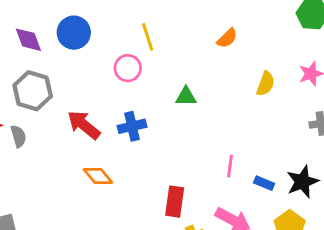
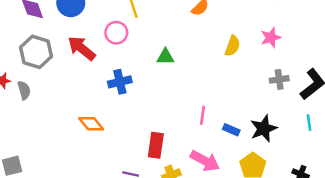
red arrow: (84, 125) -> (82, 48), moved

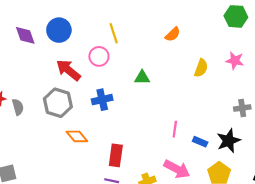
pink star: (271, 38) -> (235, 61), turned 30
gray hexagon: (36, 52) -> (58, 103), moved
gray cross: (279, 79) -> (242, 108), moved
red rectangle: (156, 145) -> (116, 155), moved

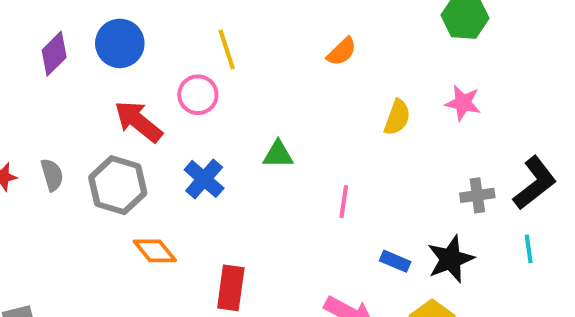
purple diamond: (25, 35) -> (54, 54), turned 65
green triangle: (142, 77) -> (278, 154), moved
blue cross: (102, 100) -> (204, 179), turned -36
gray semicircle: (18, 107) -> (52, 175), moved
pink line: (175, 129) -> (344, 202), moved

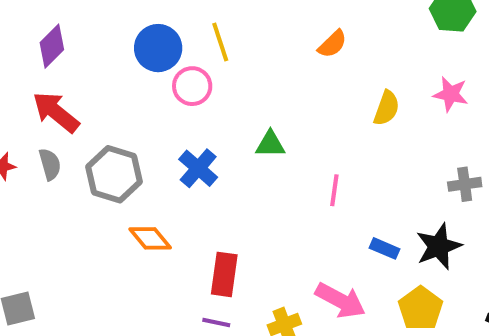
blue circle: (120, 43) -> (158, 48), moved
red arrow: (138, 121) -> (56, 112), moved

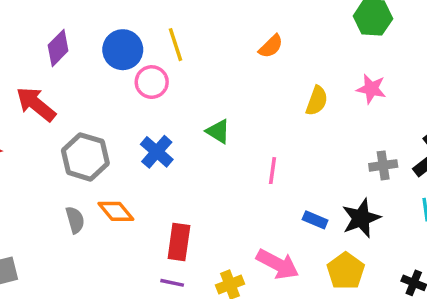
purple diamond: (52, 46) -> (58, 48), moved
green triangle: (270, 144) -> (218, 131), turned 32
gray semicircle: (50, 164) -> (75, 220), moved

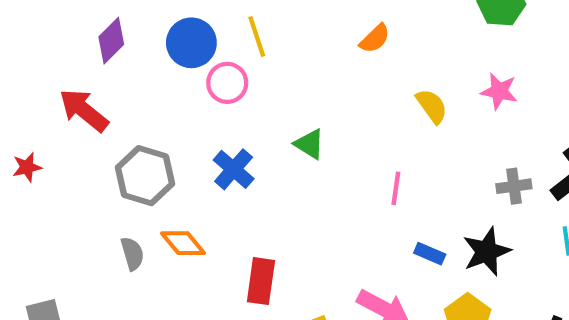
yellow semicircle: (317, 101) -> (432, 106), turned -56
pink line: (273, 171) -> (396, 188), moved

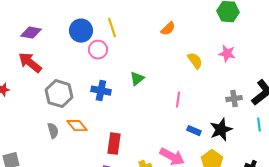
purple diamond: (111, 41) -> (31, 33), moved, turned 55
green triangle: (309, 144) -> (137, 79), turned 49
blue cross: (234, 169) -> (101, 91), turned -30

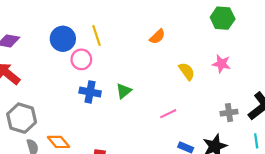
blue cross: (101, 91) -> (90, 92), moved
gray hexagon: (59, 94) -> (22, 118), moved
pink line: (178, 100) -> (168, 114), turned 56

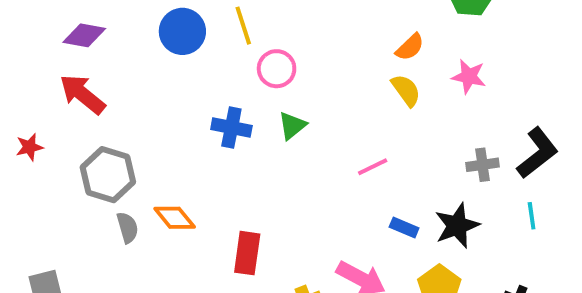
orange semicircle: (157, 37) -> (410, 47), moved
pink circle: (81, 59) -> (277, 69), moved

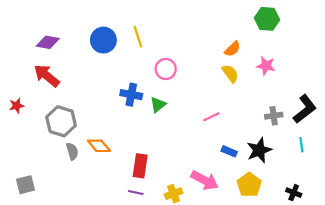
pink circle: (277, 69) -> (166, 69), moved
green triangle: (292, 126) -> (158, 105), moved

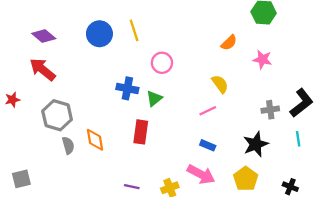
purple diamond: (48, 42) -> (44, 36), turned 30
yellow semicircle: (230, 73) -> (220, 84), moved
orange diamond: (99, 146) -> (95, 140), turned 30
blue rectangle: (229, 151) -> (208, 145), moved
red rectangle: (140, 166) -> (141, 132), moved

